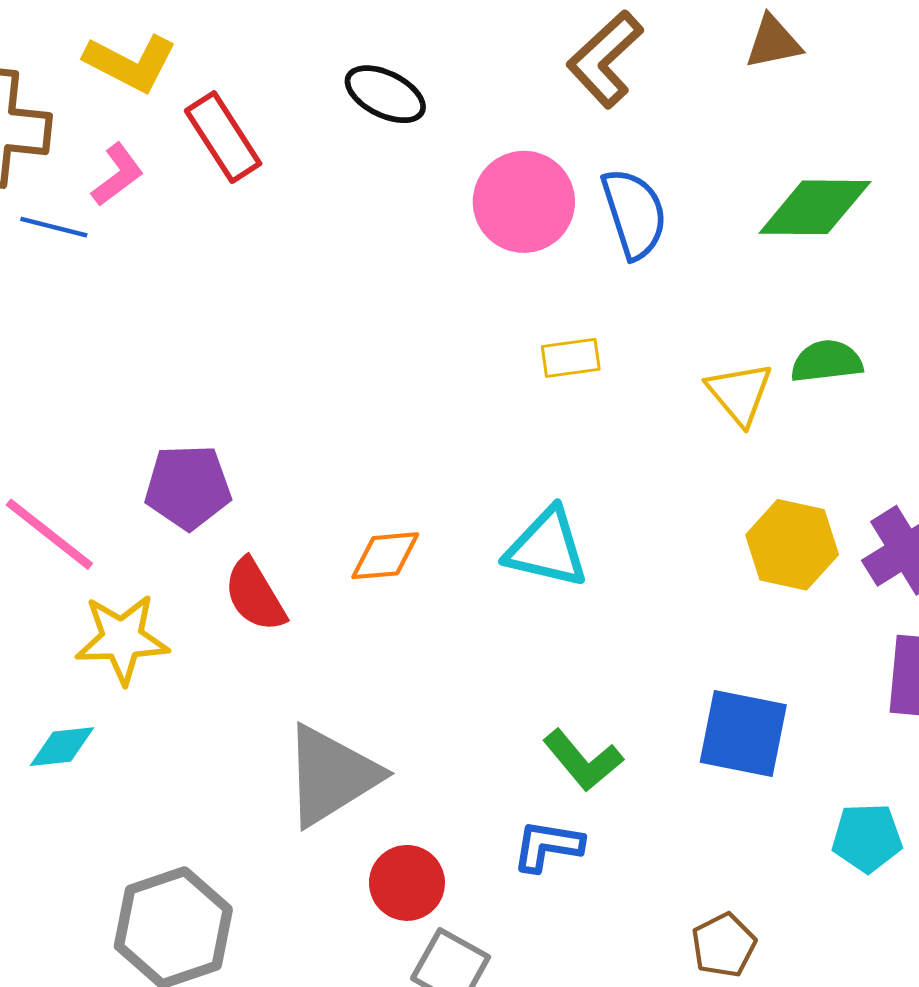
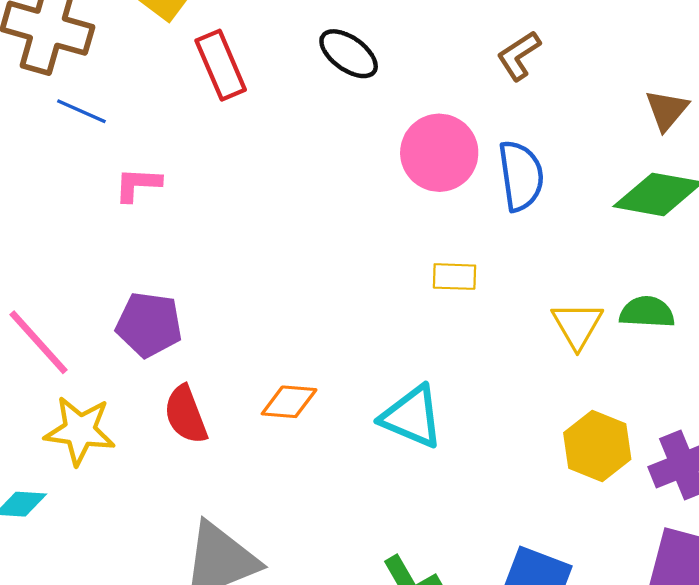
brown triangle: (773, 42) -> (667, 110), moved, turned -48
brown L-shape: (605, 59) -> (519, 56), size x0.7
pink L-shape: (117, 175) -> (138, 184), moved, turned -150

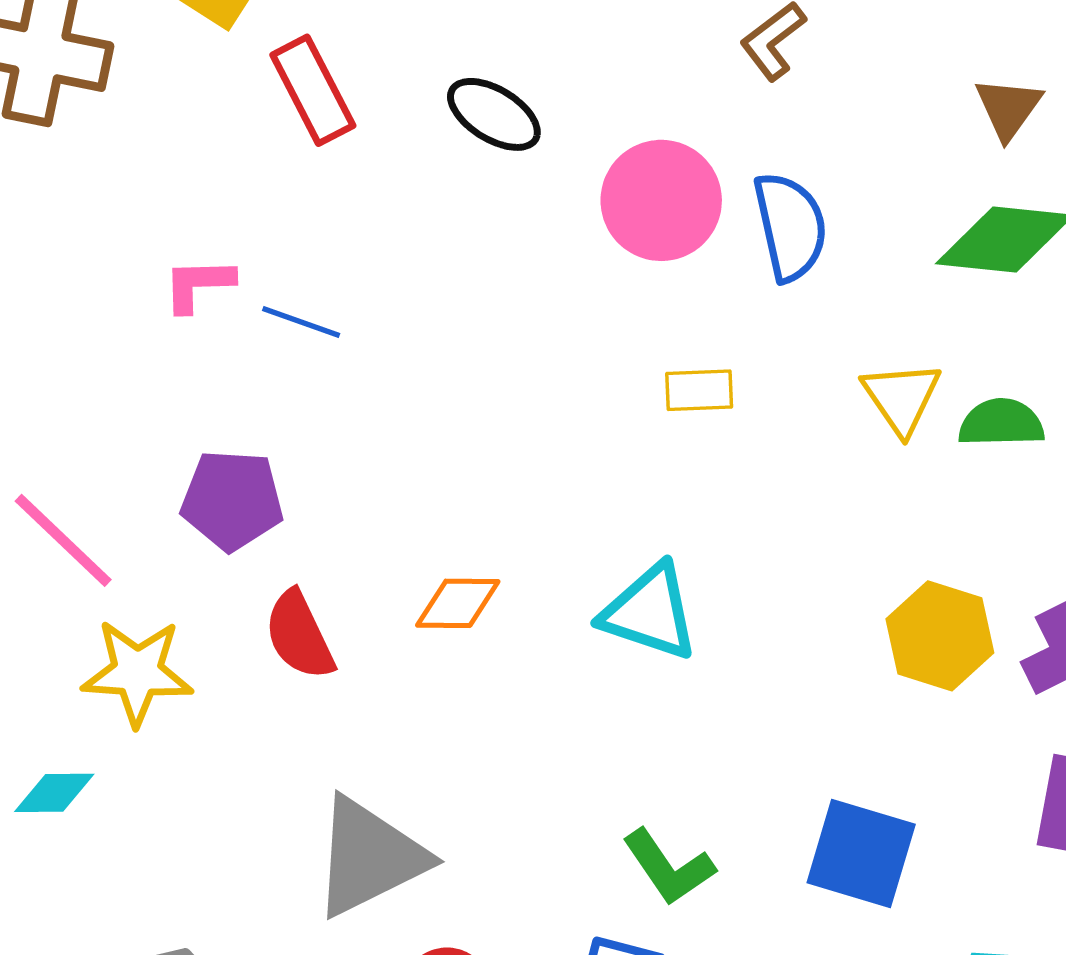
black ellipse: (349, 54) -> (494, 114), moved
blue line: (81, 111) -> (301, 322), moved
yellow triangle: (577, 325) -> (902, 398), moved

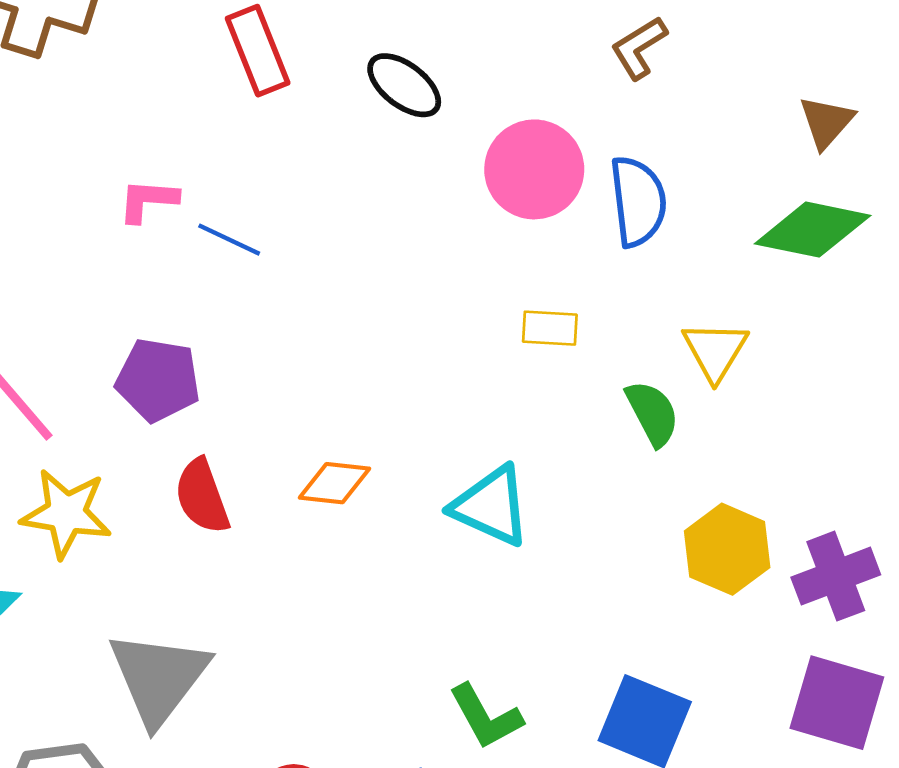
green semicircle: (1001, 423) -> (653, 413), moved, turned 58
gray triangle: (369, 857) -> (159, 678), moved, turned -32

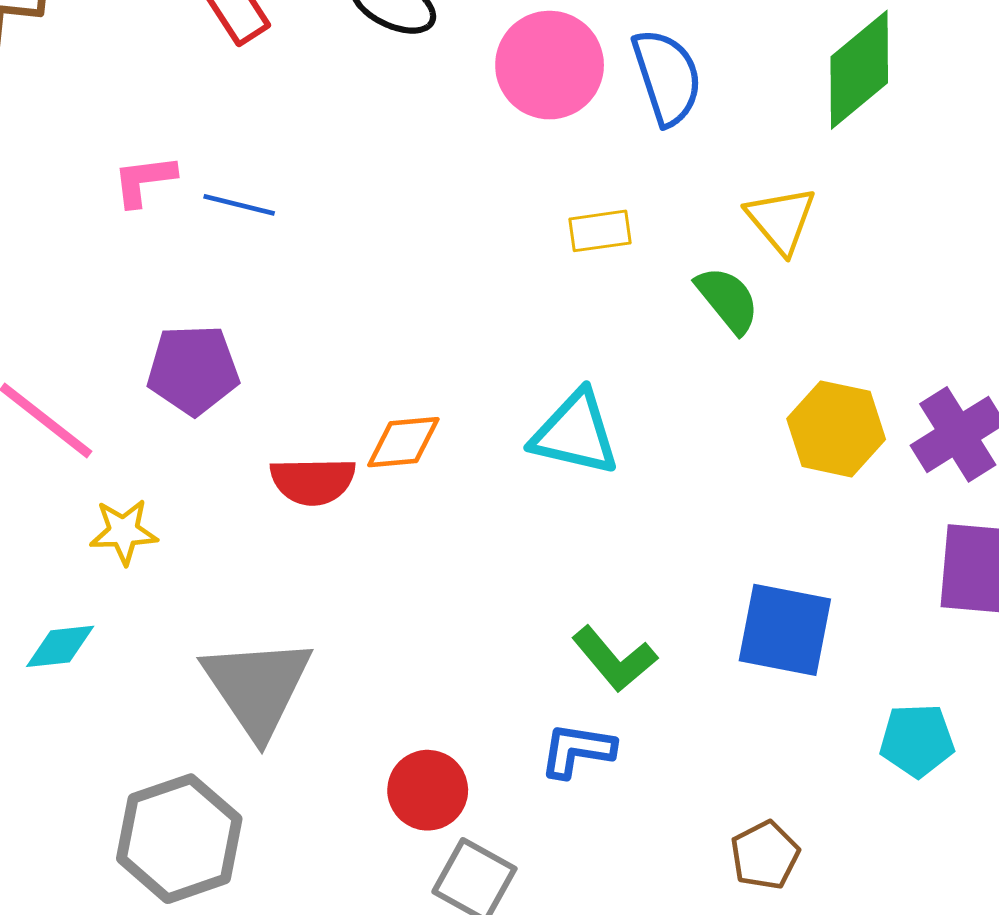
green diamond: (813, 230) -> (859, 70), turned -40
red semicircle: (202, 496) -> (313, 481), moved, turned -60
yellow star: (66, 513) -> (124, 532), size x0.7

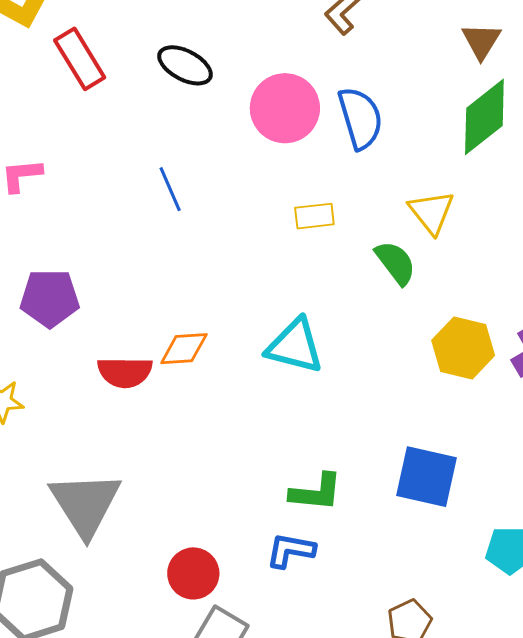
blue line: (239, 205) -> (170, 189), moved, turned 51
green L-shape: (614, 659) -> (316, 492), turned -46

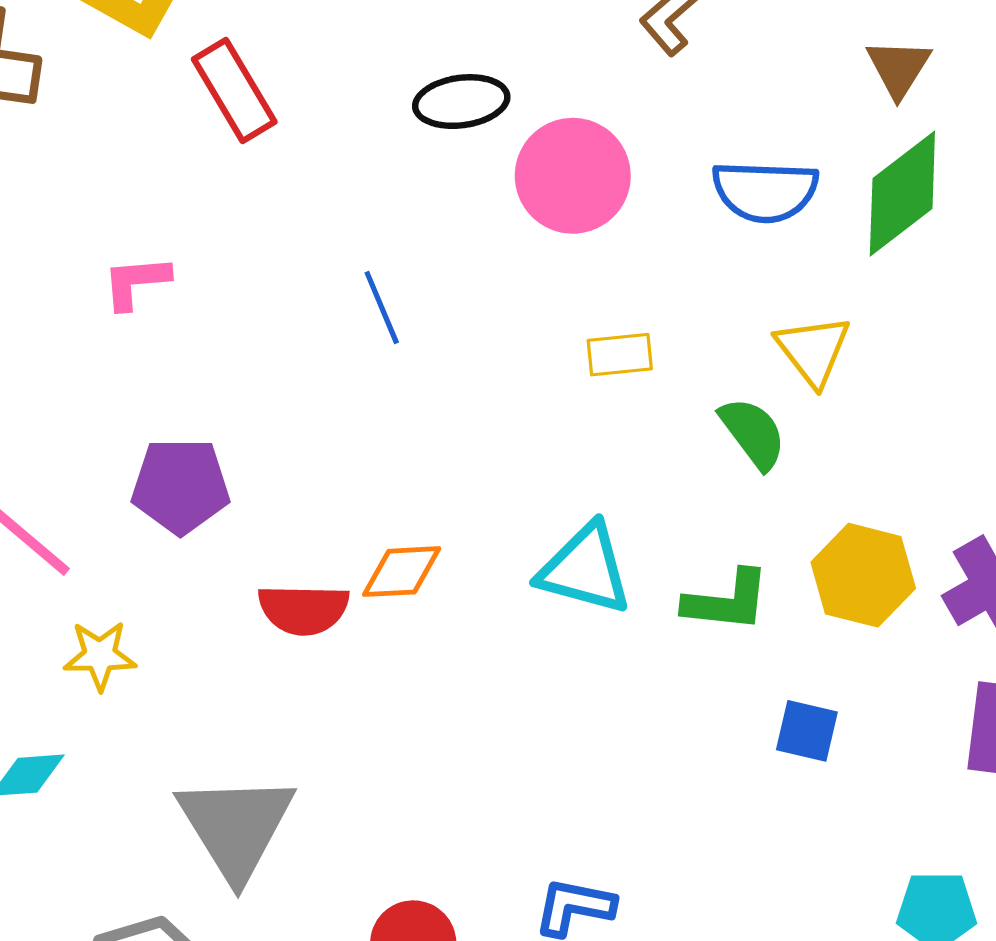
black ellipse: (185, 65) -> (461, 102), moved, turned -36
blue semicircle: (360, 118) -> (765, 191), moved, turned 108
blue square: (426, 477) -> (807, 731), moved, size x0.6
green L-shape: (316, 492) -> (727, 601), moved

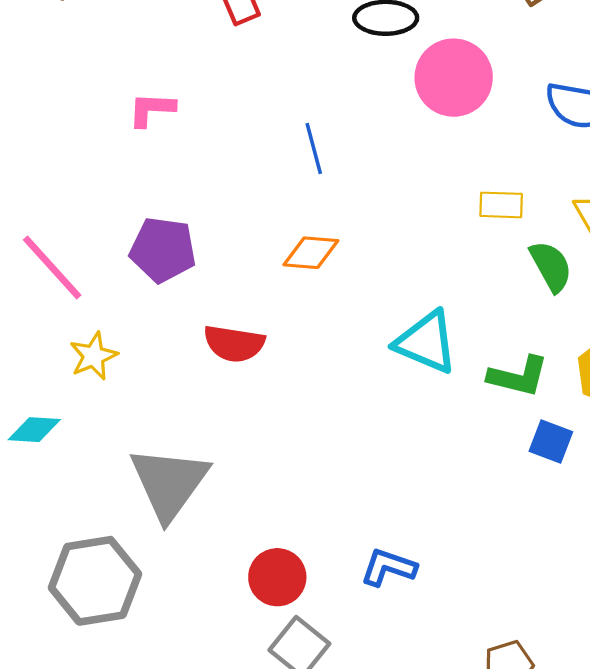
yellow rectangle: (620, 355) -> (501, 205), moved
orange diamond: (402, 572) -> (311, 253), moved
yellow star: (100, 655) -> (93, 356), turned -30
blue square: (807, 731) -> (551, 441), moved

